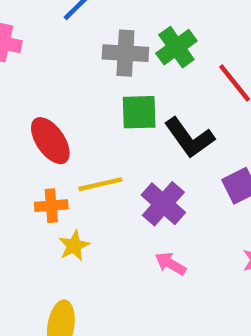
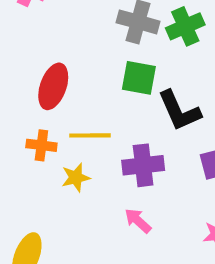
red ellipse: (50, 141) -> (53, 86), turned 42
purple cross: (163, 204) -> (143, 165), turned 30
yellow star: (74, 246) -> (76, 178), moved

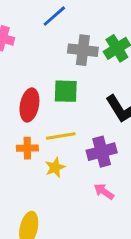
green square: (139, 78) -> (66, 91), moved

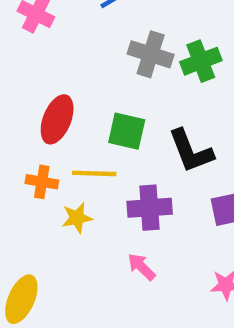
green square: (66, 91) -> (127, 131), moved

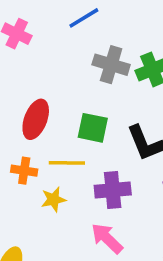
pink arrow: (141, 267) -> (107, 238), size x1.4

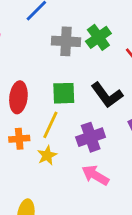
yellow line: (67, 163) -> (50, 125), turned -52

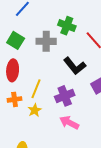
green cross: (98, 37) -> (67, 26), turned -30
gray cross: (66, 41) -> (46, 41), moved
green square: (64, 93) -> (16, 40), moved, turned 36

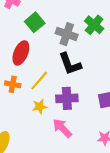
black L-shape: (75, 66) -> (70, 64), moved
yellow star: (35, 110) -> (40, 107), moved

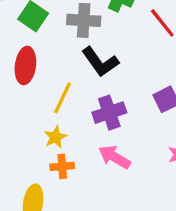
orange cross: (13, 84) -> (62, 166), moved
yellow star: (40, 107) -> (55, 137), moved

